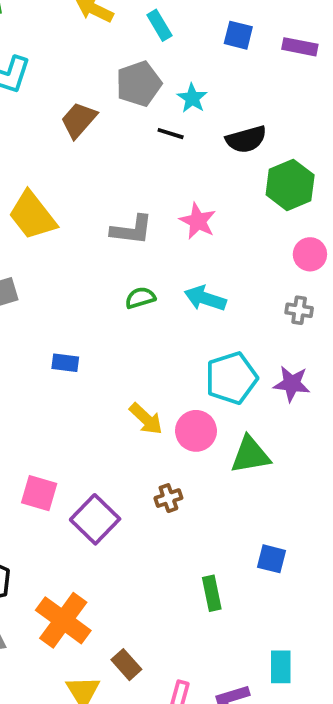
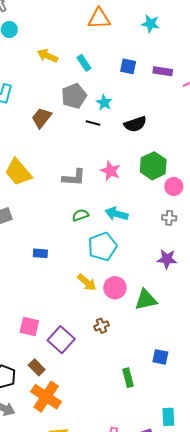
green hexagon: (290, 185) -> (153, 166), moved
cyan pentagon: (231, 378) -> (102, 247), moved
brown rectangle: (126, 665) -> (37, 367), moved

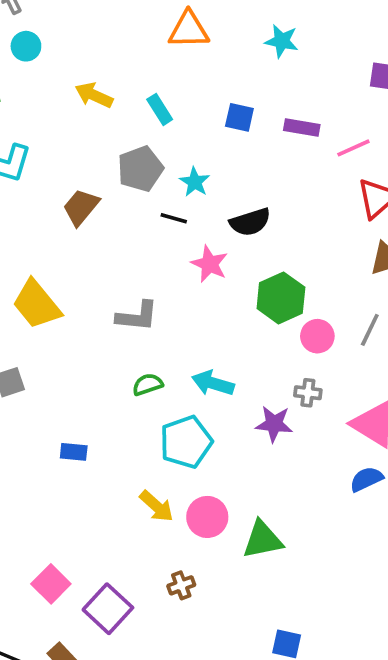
pink star: (110, 171) -> (209, 264), moved
purple star: (167, 259) -> (274, 424), moved
pink square: (29, 327) -> (51, 584), turned 30

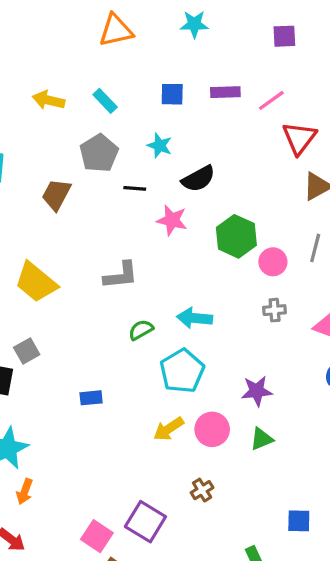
cyan star: (195, 182) -> (160, 146), moved
purple star: (274, 424) -> (257, 391), moved
yellow arrow: (157, 506) -> (168, 429), turned 116
green triangle: (263, 540) -> (262, 439), size x0.7
pink square: (51, 584) -> (97, 536), moved

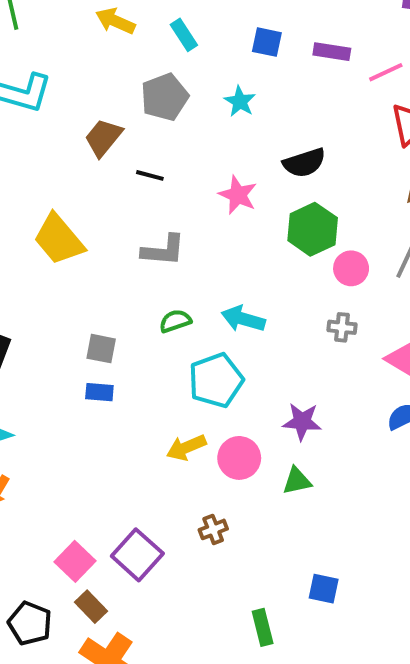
black semicircle: (198, 179) -> (304, 163), moved
black line: (135, 188) -> (150, 175), moved
gray square: (27, 351) -> (101, 349), moved, turned 30

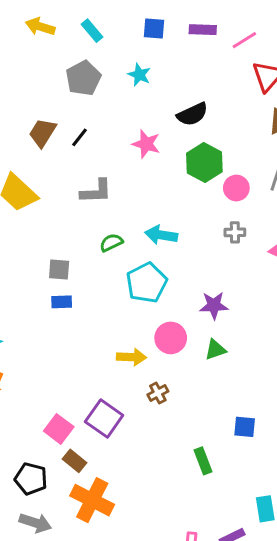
brown trapezoid: (103, 138) -> (42, 133), moved
black line: (150, 175) -> (80, 137), turned -60
yellow arrow: (186, 447) -> (131, 357), moved, turned -148

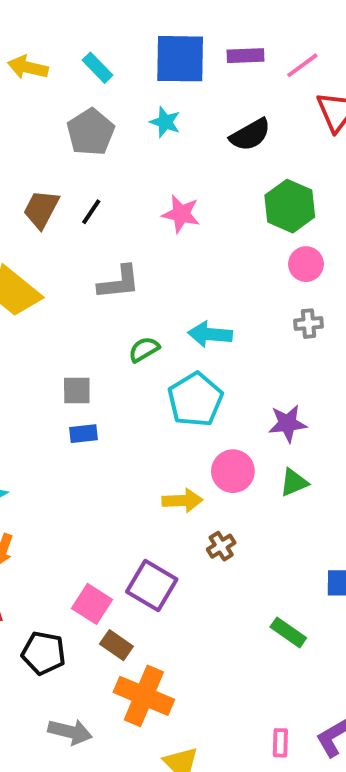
blue square: (154, 28) -> (180, 59), size x1.8
black semicircle: (192, 114) -> (250, 135), moved
green hexagon: (204, 163) -> (290, 206), moved
green rectangle: (203, 461) -> (288, 632), turned -30
black pentagon: (31, 479) -> (44, 653), moved

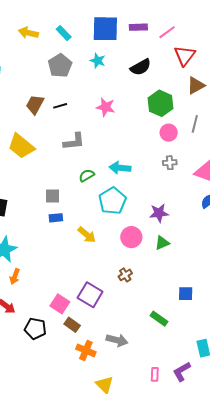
black line: (91, 212) -> (60, 106), turned 40
yellow arrow: (182, 501) -> (87, 235), moved, turned 42
orange cross: (144, 696) -> (86, 350), size x0.7
gray arrow: (70, 732) -> (117, 340), moved

